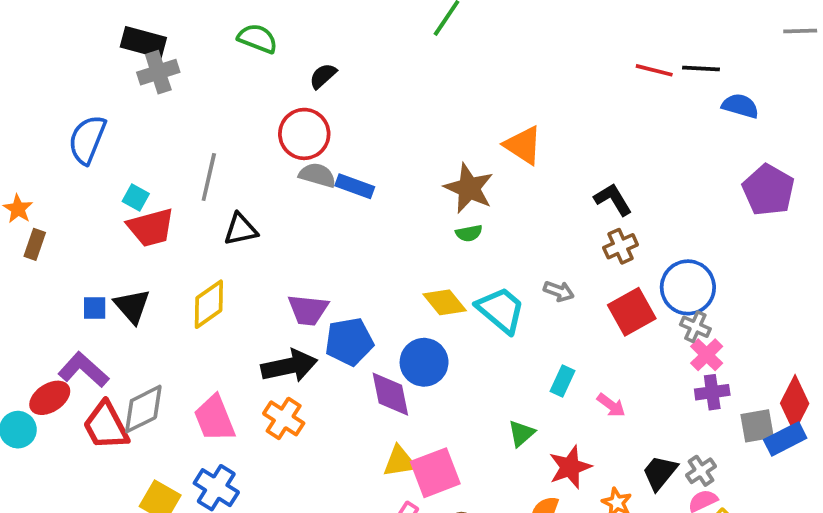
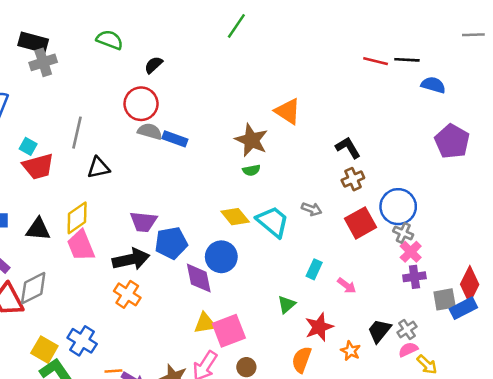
black triangle: (132, 306) -> (38, 229), moved, turned -44
pink trapezoid: (214, 418) -> (81, 245), moved

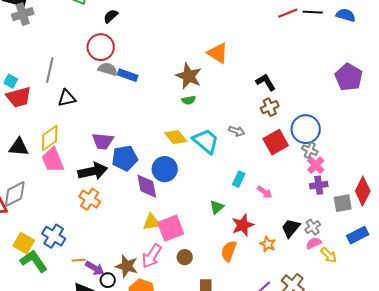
red line: (376, 61) -> (288, 13), turned -36
blue semicircle: (433, 85) -> (346, 15), moved
blue rectangle: (463, 308) -> (358, 235), moved

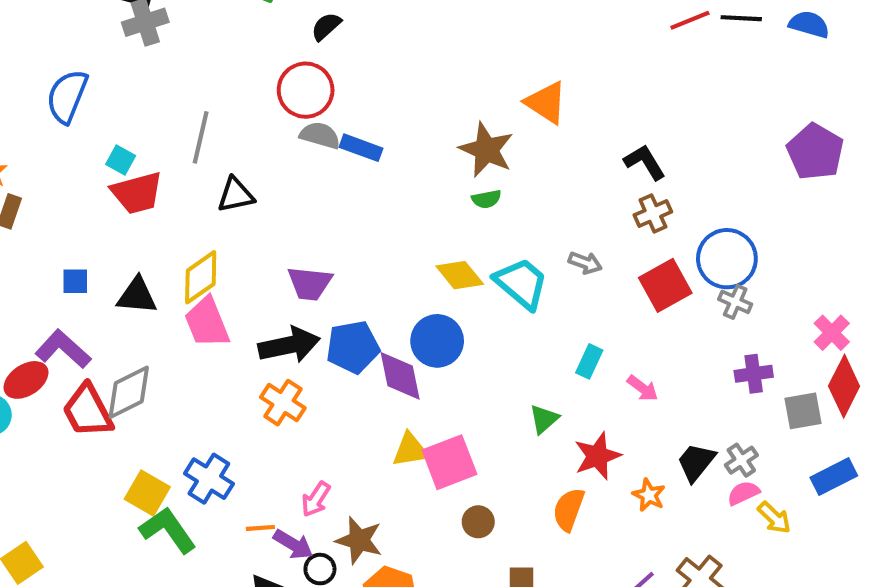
blue pentagon: (125, 158) -> (353, 347), moved
pink cross: (316, 165) -> (832, 333), moved
pink arrow: (152, 256) -> (316, 499), moved, size x0.7

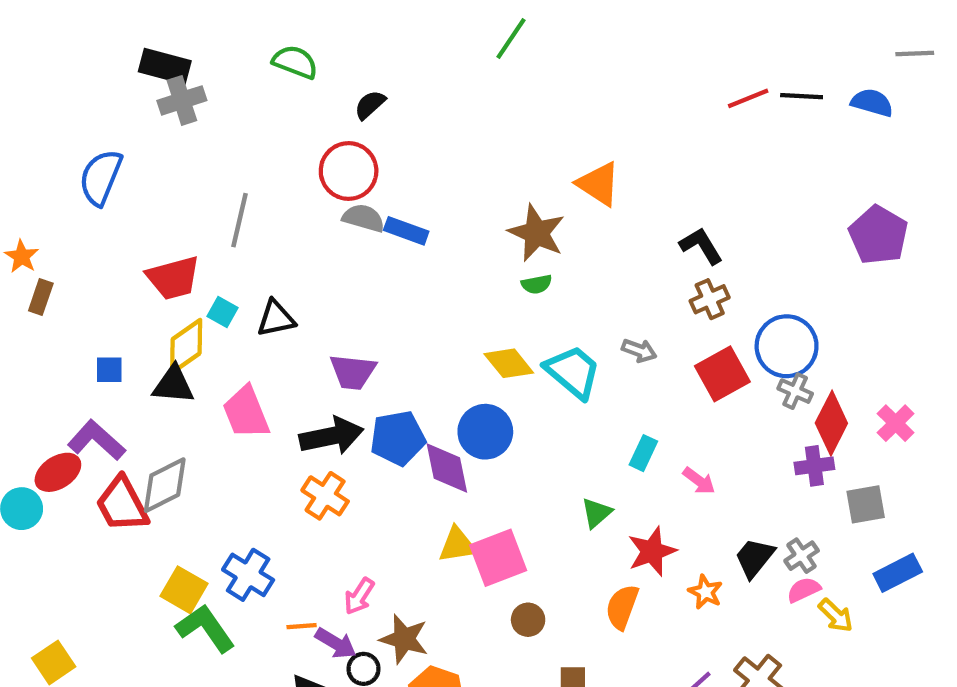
cyan square: (121, 160) -> (222, 312), moved
black triangle: (236, 195) -> (276, 318), moved
yellow diamond: (201, 277) -> (186, 346), moved
red diamond: (844, 386) -> (831, 423), moved

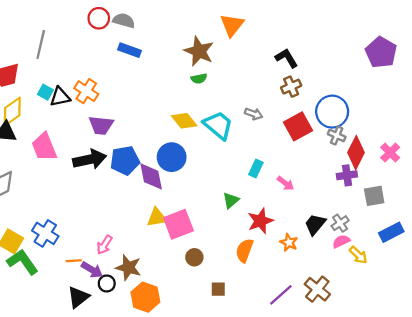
red circle: (349, 171) -> (99, 18), size x0.7
orange triangle: (599, 184) -> (232, 25), turned 35
gray semicircle: (363, 218) -> (124, 21), moved
cyan square: (222, 312) -> (45, 92), moved
orange cross: (325, 496) -> (86, 91), moved

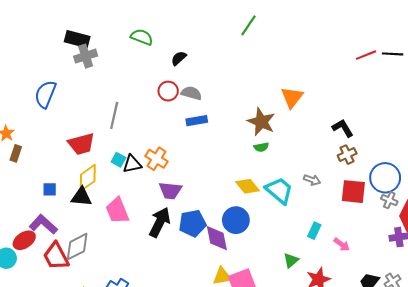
blue rectangle: (129, 50) -> (197, 121), turned -30
red square: (298, 126) -> (353, 192), turned 35
black arrow: (90, 159) -> (160, 222), turned -52

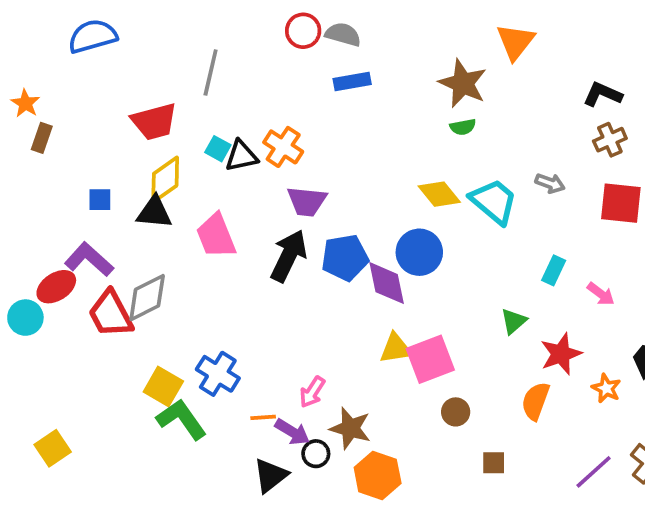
blue semicircle: (45, 94) -> (93, 36), turned 52
black L-shape: (343, 128) -> (603, 94), turned -35

